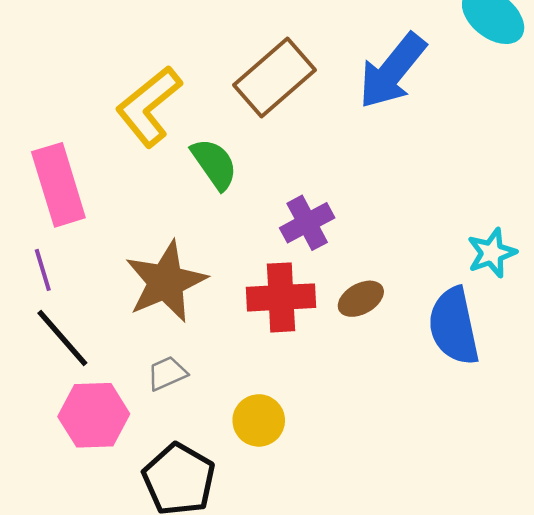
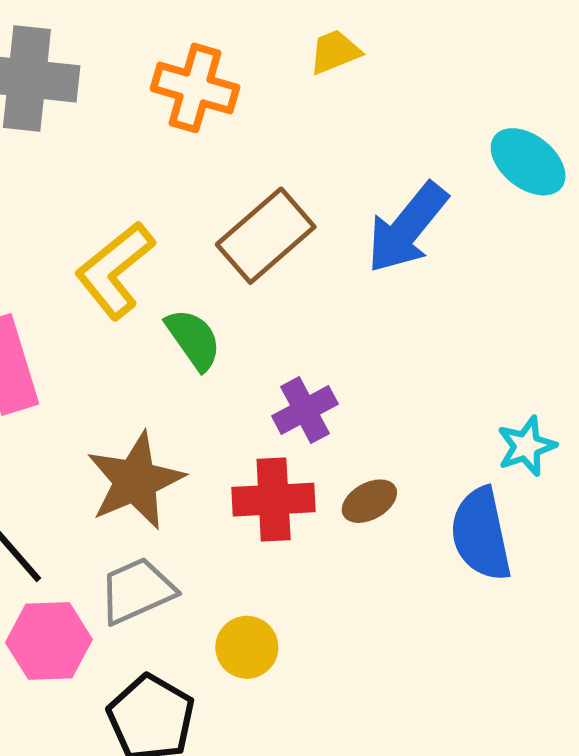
gray trapezoid: (167, 373) -> (137, 591), size x1.6

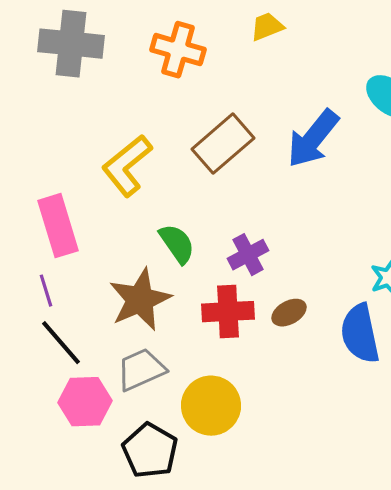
green semicircle: (193, 339) -> (177, 244), moved
yellow circle: (247, 647) -> (211, 406), size x1.5

